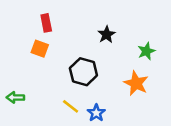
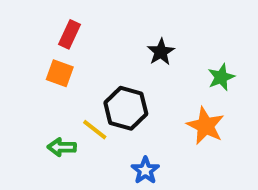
red rectangle: (46, 23) -> (69, 34), turned 36
green arrow: (15, 97) -> (62, 147), moved
yellow line: (71, 106) -> (95, 130), moved

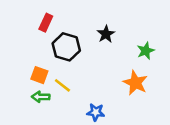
orange square: (60, 73) -> (39, 75), moved
black hexagon: (126, 108) -> (66, 47), moved
blue star: (145, 170) -> (96, 112), turned -30

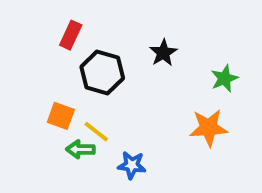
orange star: (135, 83) -> (209, 128), turned -30
green arrow: (41, 97) -> (81, 149), moved
blue star: (96, 112) -> (132, 165), moved

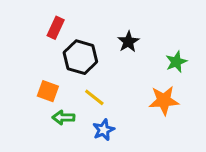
yellow line: (96, 132) -> (94, 97), moved
blue star: (132, 165) -> (104, 130), turned -30

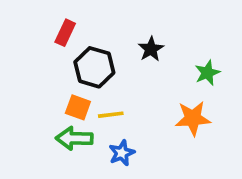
orange square: (48, 91) -> (78, 107), moved
yellow line: (94, 97) -> (111, 115), turned -45
green arrow: (63, 117) -> (74, 138), size x1.4

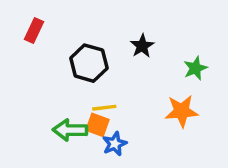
red rectangle: (65, 33) -> (34, 30), moved
orange square: (78, 107) -> (97, 125), moved

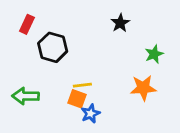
black star: (142, 46) -> (120, 23), moved
black hexagon: (89, 63) -> (53, 47), moved
green arrow: (70, 130) -> (26, 96), moved

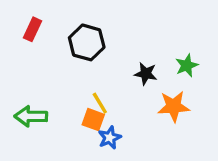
black star: (120, 23) -> (146, 74), moved, turned -30
black hexagon: (53, 47) -> (87, 42), moved
yellow line: (82, 85) -> (100, 103), turned 66

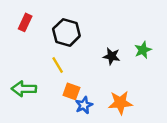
yellow line: (100, 103) -> (58, 65), moved
orange star: (174, 106) -> (120, 103), moved

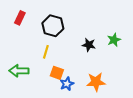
yellow line: (58, 65) -> (46, 52), turned 48

